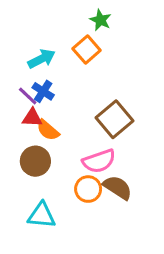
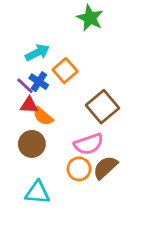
green star: (101, 20) -> (90, 18), size x1.4
orange square: (87, 49) -> (65, 71), moved
brown semicircle: (118, 187) -> (105, 168), turned -76

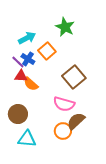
green star: (90, 18) -> (65, 27), moved
brown circle: (32, 144) -> (18, 114), moved
pink semicircle: (89, 144) -> (64, 104), turned 35
orange circle: (79, 169) -> (63, 131), moved

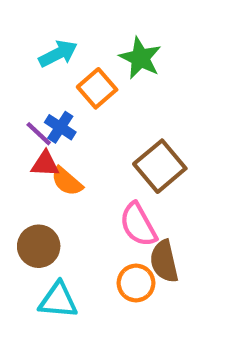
cyan arrow: (27, 38) -> (58, 54), moved
orange square: (47, 51) -> (97, 88), moved
pink semicircle: (64, 104) -> (138, 225), turned 45
brown semicircle: (76, 121) -> (164, 261), turned -60

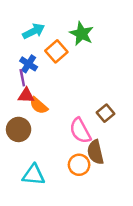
blue cross: (60, 127) -> (29, 64), moved
purple line: (39, 134) -> (22, 78), turned 36
brown square: (160, 166) -> (105, 113), moved, size x0.6
brown circle: (39, 246) -> (19, 129), moved

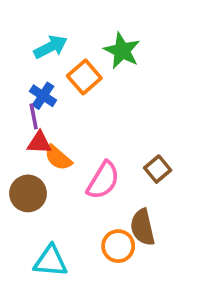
pink semicircle: (80, 131) -> (103, 180), moved, turned -120

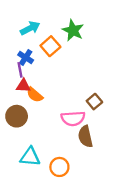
pink semicircle: (103, 180) -> (73, 118), moved, turned 55
orange circle: (118, 246) -> (59, 167), moved

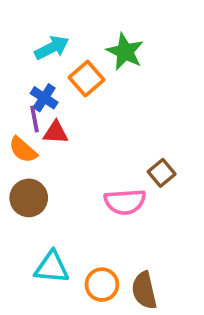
red triangle: (23, 86) -> (56, 132), moved
orange semicircle: (35, 95) -> (23, 150), moved
brown semicircle: (85, 137) -> (144, 290), moved

